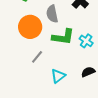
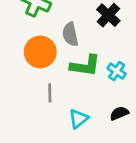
gray line: (37, 57) -> (50, 93), turned -40

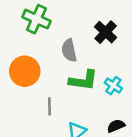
orange circle: (40, 52) -> (25, 71), moved

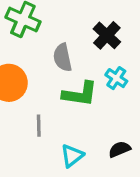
cyan cross: (113, 86) -> (116, 78), moved

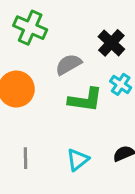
gray semicircle: (62, 57) -> (68, 64), turned 72
gray line: (39, 126) -> (25, 158), moved

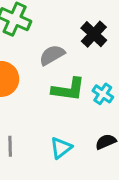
cyan cross: (121, 84) -> (103, 94), moved

